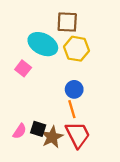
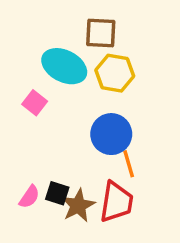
blue circle: (74, 89) -> (111, 134), size x1.5
orange line: (72, 109) -> (129, 164), moved
red trapezoid: (78, 135) -> (116, 202), turned 36

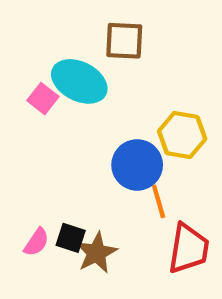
yellow hexagon: (115, 73) -> (182, 135), moved
pink square: (35, 103) -> (43, 99), moved
red trapezoid: (116, 202) -> (189, 249), moved

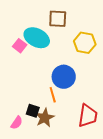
yellow hexagon: (182, 135) -> (85, 43), moved
orange line: (159, 201) -> (53, 95), moved
pink semicircle: (36, 242) -> (17, 123), moved

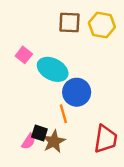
cyan ellipse: (37, 38) -> (53, 69), moved
yellow hexagon: (85, 43) -> (102, 25), moved
pink semicircle: (17, 123) -> (29, 141), moved

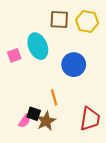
pink square: (24, 55) -> (14, 55), moved, turned 32
cyan ellipse: (53, 69) -> (38, 46), moved, turned 40
blue circle: (77, 92) -> (74, 65), moved

